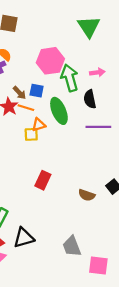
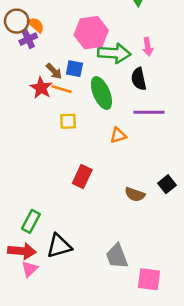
pink arrow: (97, 73) -> (148, 47), turned 88
green arrow: (70, 78) -> (114, 53), turned 110
orange triangle: (39, 125) -> (118, 135), moved

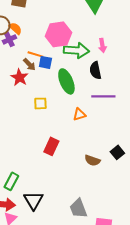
orange line: (62, 89) -> (35, 54), moved
black triangle: (59, 246) -> (33, 200), turned -45

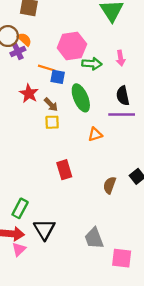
green arrow: (76, 50) -> (92, 64), size x0.7
brown arrow: (29, 64) -> (51, 105), moved
black semicircle: (95, 70) -> (123, 96), moved
red rectangle: (51, 146) -> (64, 170), turned -42
brown semicircle: (92, 160) -> (110, 185), turned 91

